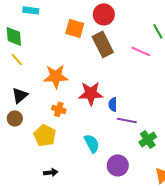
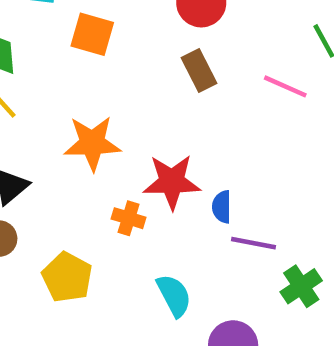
orange square: (75, 28) -> (92, 34), moved
brown rectangle: (103, 44) -> (199, 71), size x0.7
orange cross: (59, 109) -> (129, 218), moved

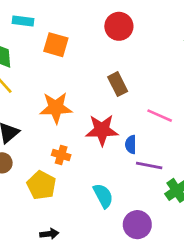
brown rectangle: (199, 71) -> (118, 84), moved
pink line: (285, 86) -> (160, 116), moved
orange cross: (129, 218) -> (61, 155), moved

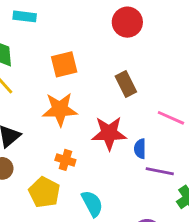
orange square: (56, 45) -> (64, 64), moved, turned -30
cyan semicircle: (103, 196) -> (92, 204), moved

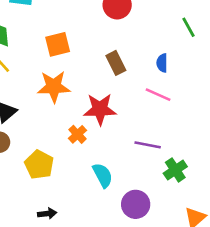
blue semicircle: (140, 149) -> (162, 63), moved
orange cross: (65, 160) -> (78, 134), moved, turned 30
cyan semicircle: (92, 204) -> (103, 175), moved

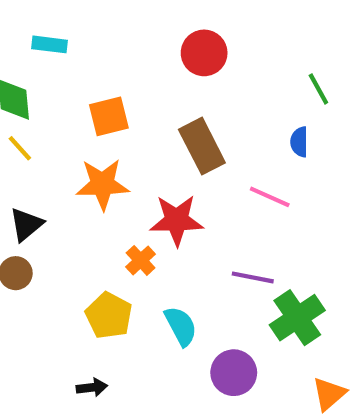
brown rectangle: (116, 63) -> (202, 146), size x1.4
blue semicircle: (162, 63) -> (299, 142), moved
yellow pentagon: (39, 165) -> (109, 316), moved
green cross: (175, 170) -> (297, 318), size x1.4

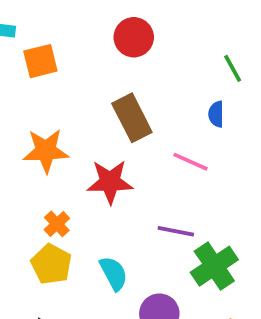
orange square: (109, 116) -> (40, 61), moved
orange cross: (141, 260) -> (57, 224), moved

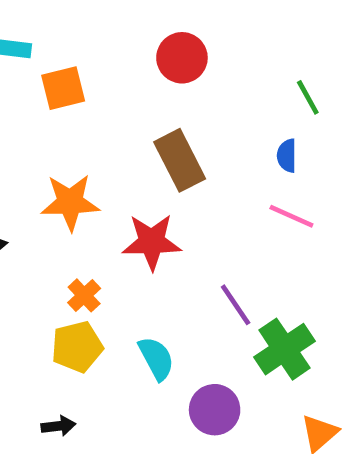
pink line: (190, 162) -> (291, 216), moved
purple line: (176, 231) -> (236, 305), turned 45
yellow pentagon: (51, 264) -> (77, 347), turned 30

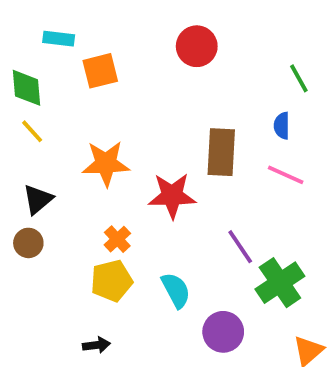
brown rectangle: (180, 160) -> (221, 152), moved, turned 30

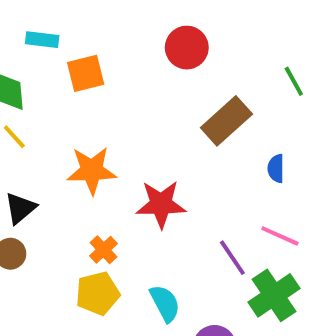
blue semicircle: (282, 126) -> (276, 168), moved
brown rectangle: (221, 152) -> (226, 121), moved, turned 45
pink line: (286, 175) -> (280, 236), moved

